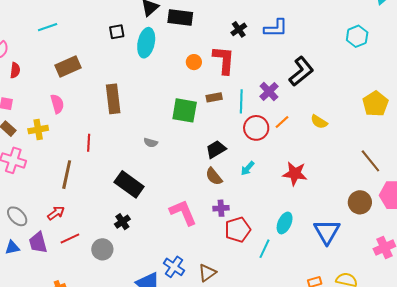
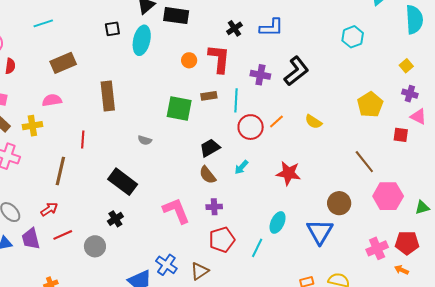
purple cross: (269, 91) -> (260, 75), moved, turned -36
pink semicircle: (57, 104) -> (52, 100), turned -84
brown circle: (360, 202) -> (339, 203), moved
red pentagon: (238, 230) -> (222, 240), moved

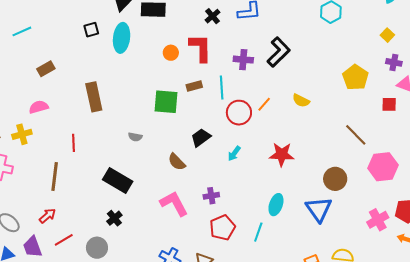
brown rectangle: (63, 63) -> (46, 69), size x0.7
brown semicircle: (208, 175) -> (177, 162), moved

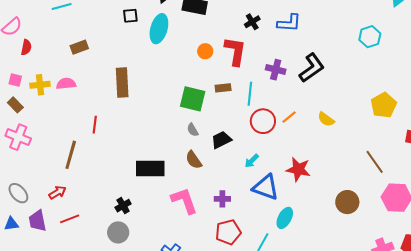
yellow cross: (22, 134) -> (40, 85), moved
gray semicircle: (135, 137) -> (193, 130), moved, turned 40
black rectangle: (118, 181) -> (150, 168), moved, turned -40
blue triangle: (319, 209) -> (266, 187), moved, turned -44
gray circle: (97, 248) -> (118, 232), moved

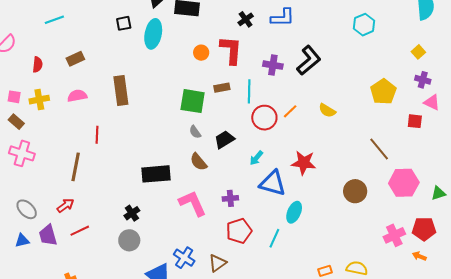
red semicircle: (26, 47) -> (38, 65), moved
pink semicircle: (66, 84) -> (77, 96), moved

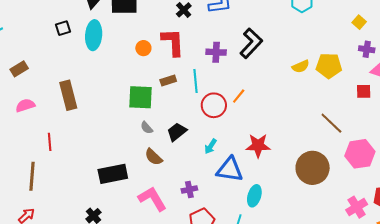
yellow pentagon: (383, 92) -> (329, 66), turned -30
yellow semicircle: (327, 110) -> (301, 66), moved, turned -48
brown circle: (355, 191) -> (313, 168), size x1.4

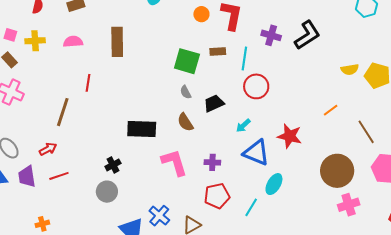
orange line: (239, 96) -> (331, 110), moved
pink cross: (357, 207) -> (349, 205), moved

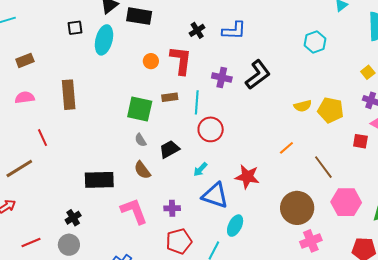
red line: (88, 83) -> (42, 138), turned -30
brown line: (63, 112) -> (19, 168), turned 44
red line: (59, 176) -> (31, 243), moved

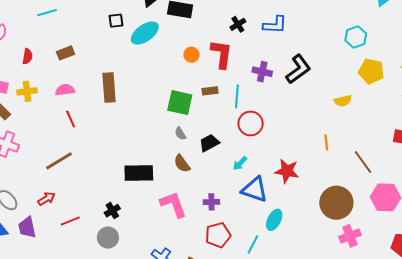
cyan ellipse: (104, 40) -> (145, 33), turned 40
yellow pentagon: (331, 110) -> (371, 71), moved
red line: (42, 138) -> (71, 119), moved
orange line: (286, 148) -> (326, 143), turned -56
red line: (31, 243) -> (70, 221), moved

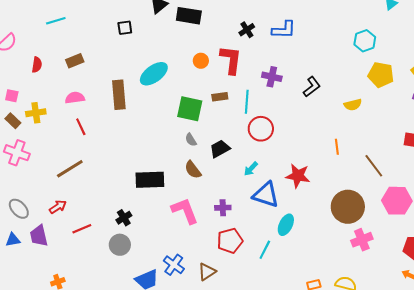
cyan ellipse: (145, 33) -> (154, 74), moved
black L-shape: (298, 69) -> (312, 87), moved, size x0.7
yellow cross: (27, 91) -> (36, 113), moved

